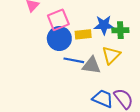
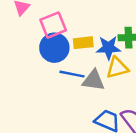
blue star: (104, 25) -> (108, 48), moved
yellow triangle: (111, 55) -> (117, 68), turned 30

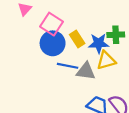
pink square: (53, 25) -> (51, 24), turned -35
yellow rectangle: (83, 43) -> (77, 39), turned 63

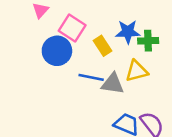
blue circle: (53, 43) -> (57, 51), moved
blue star: (99, 43) -> (128, 32), moved

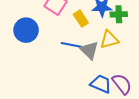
blue circle: (57, 51) -> (26, 30), moved
gray triangle: (113, 84) -> (89, 50), turned 36

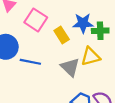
blue line: (71, 45) -> (30, 62), moved

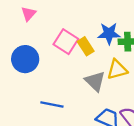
pink square: (36, 20) -> (66, 42), moved
blue line: (30, 62) -> (52, 104), moved

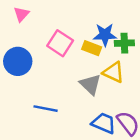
yellow rectangle: (86, 46) -> (92, 48), moved, turned -36
yellow triangle: (117, 70) -> (113, 72), turned 40

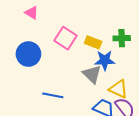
pink triangle: (21, 14) -> (32, 13), turned -40
blue star: (105, 35) -> (105, 60), moved
yellow triangle: (113, 72) -> (118, 89), moved

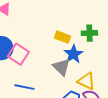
pink square: (66, 38) -> (18, 54), moved
blue star: (105, 60) -> (73, 54), turned -30

